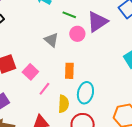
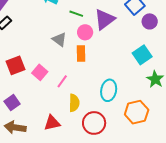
orange rectangle: (69, 71) -> (81, 54), moved
pink line: (44, 89) -> (62, 81), moved
cyan ellipse: (85, 93) -> (109, 90), moved

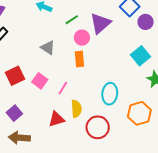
green line: (76, 14) -> (72, 20), turned -48
gray triangle: (59, 39) -> (48, 48), moved
red triangle: (52, 123) -> (56, 119), moved

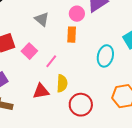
cyan ellipse: (110, 94) -> (105, 56), moved

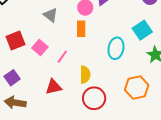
yellow semicircle: (62, 83) -> (85, 75), moved

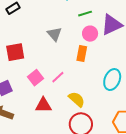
pink square: (40, 47) -> (36, 78), moved
yellow semicircle: (85, 75) -> (77, 99), turned -60

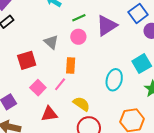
pink circle: (90, 34) -> (78, 37), moved
red square: (15, 52) -> (27, 60), moved
orange rectangle: (82, 53) -> (71, 66), moved

